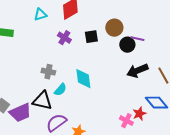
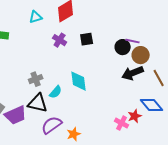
brown circle: (114, 28) -> (141, 55), moved
gray cross: (48, 72) -> (36, 79), moved, turned -32

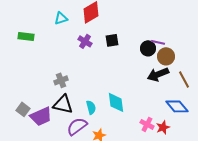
cyan diamond: (79, 81) -> (116, 102), moved
cyan semicircle: (56, 92) -> (91, 107), moved, turned -56
red star: (135, 116) -> (163, 127), moved

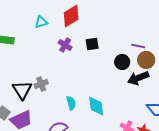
black circle: (148, 48) -> (122, 62), moved
black triangle: (63, 104) -> (22, 90), moved, turned 45
cyan semicircle: (91, 107) -> (71, 103), moved

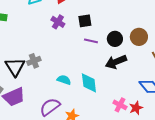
purple line: (138, 46) -> (91, 41), moved
black arrow: (138, 78) -> (116, 62), moved
cyan semicircle: (71, 103) -> (64, 80), turned -56

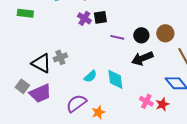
black square: (85, 21) -> (100, 17), moved
black triangle: (15, 67) -> (41, 63), turned -30
cyan semicircle: (64, 80) -> (90, 76), turned 120

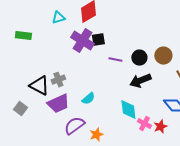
purple cross: (84, 18) -> (82, 41), size x1.6
cyan diamond: (115, 79) -> (128, 110), moved
purple trapezoid: (40, 93) -> (58, 104), moved

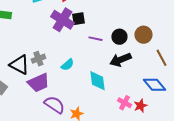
cyan semicircle: (88, 99) -> (67, 65), moved
cyan diamond: (128, 110) -> (97, 81), moved
purple semicircle: (74, 126) -> (54, 105), turned 70

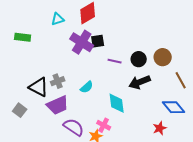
pink cross: (124, 103) -> (104, 125), moved

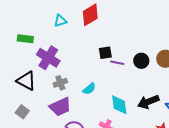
black square: (98, 41) -> (105, 53), moved
purple cross: (82, 42) -> (48, 58), moved
black arrow: (140, 82) -> (148, 102), moved
black triangle: (39, 87) -> (26, 81), moved

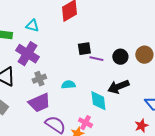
cyan triangle: (60, 21) -> (32, 26), moved, turned 32
cyan semicircle: (89, 89) -> (68, 85), turned -144
black arrow: (148, 102) -> (118, 87), moved

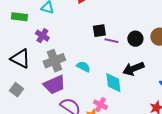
purple cross: (27, 54) -> (42, 36), size x0.6
gray cross: (39, 79) -> (54, 61), size x1.5
cyan semicircle: (68, 85) -> (83, 67), turned 32

